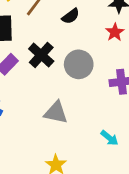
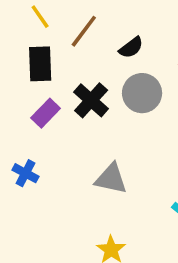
gray circle: (79, 64) -> (142, 93), moved

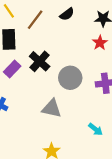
black semicircle: (131, 48) -> (67, 14), moved
gray circle: (142, 93) -> (70, 78), moved

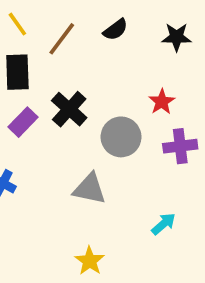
red star: (100, 43) -> (162, 102), moved
cyan arrow: (95, 129) -> (164, 224), turned -80

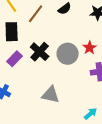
gray circle: (121, 137) -> (68, 54), moved

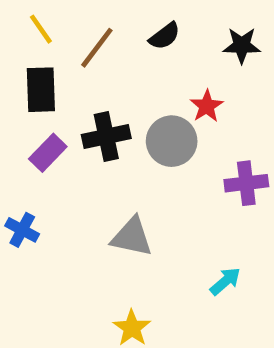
red star: (90, 48) -> (207, 106), moved
black cross: (40, 52) -> (106, 136), turned 36

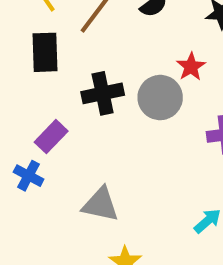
purple rectangle: (48, 153) -> (51, 137), moved
gray triangle: (132, 237) -> (100, 204), moved

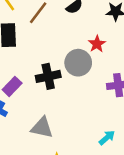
black cross: (103, 93) -> (48, 76), moved

